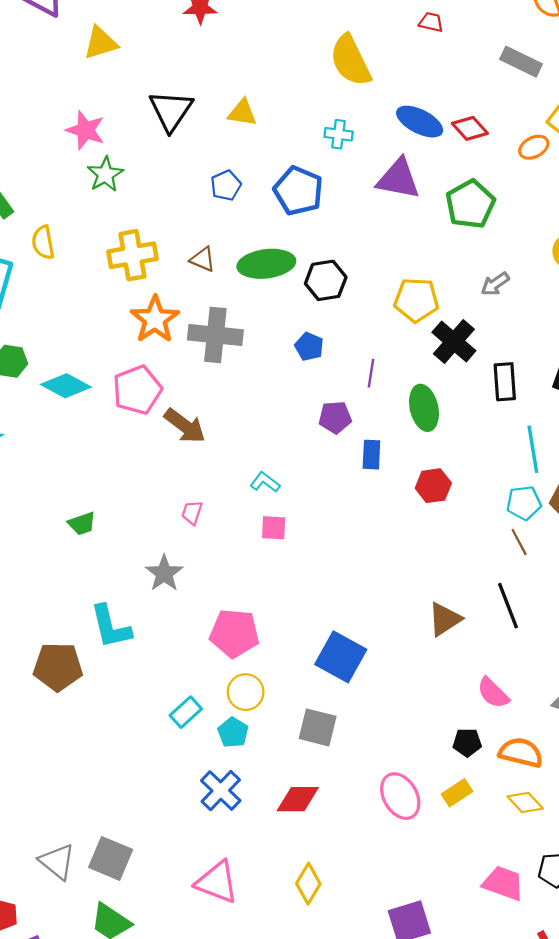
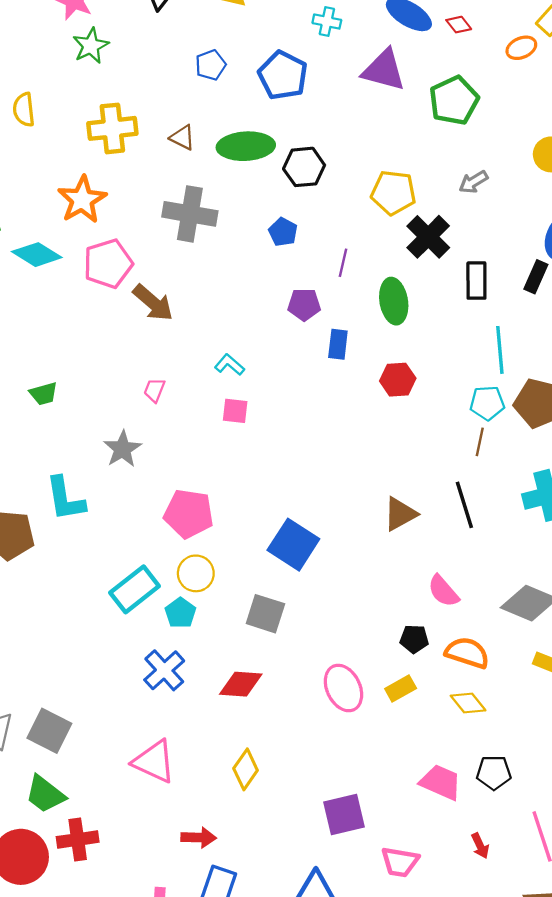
red diamond: (470, 128) -> (459, 25), size x0.7
orange star: (155, 319) -> (82, 200), moved
brown line: (519, 542) -> (480, 442), turned 36
cyan rectangle: (186, 712) -> (135, 589), size x1.5

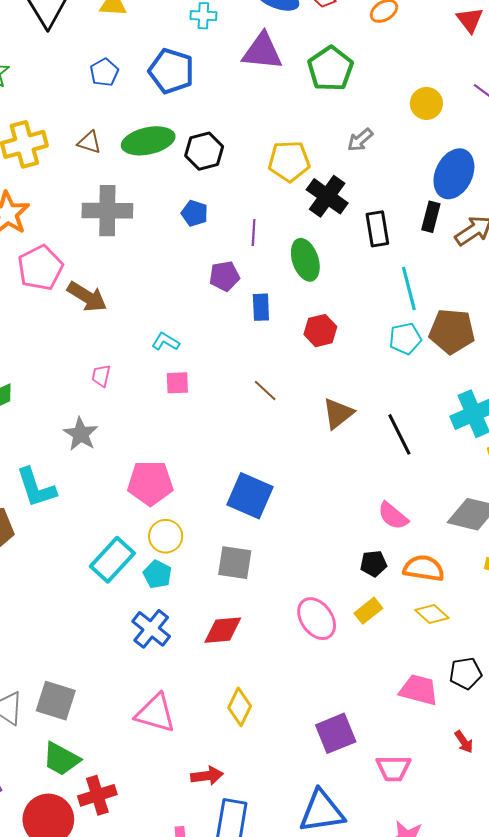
brown line: (480, 442) -> (265, 391), moved, turned -50
brown triangle: (400, 514) -> (338, 413), moved

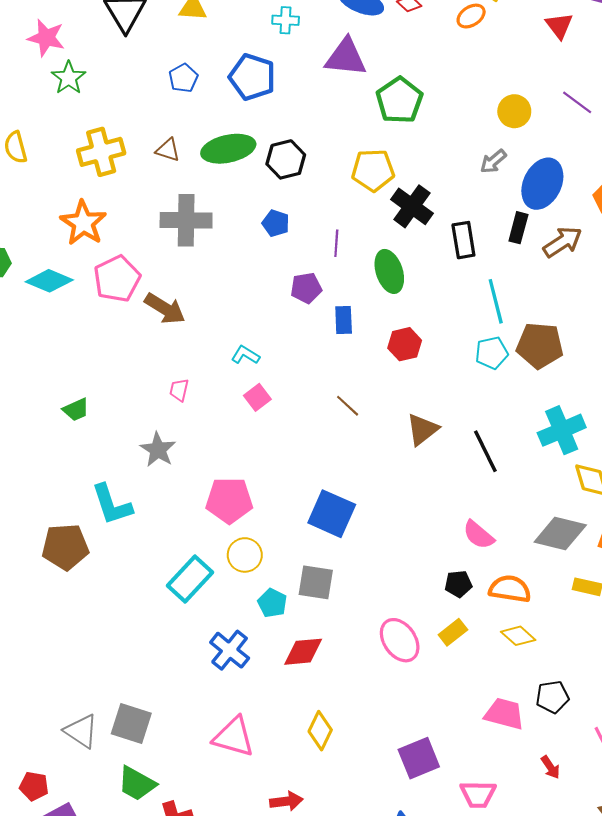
green pentagon: (330, 69) -> (399, 100), moved
gray arrow: (360, 140) -> (493, 161), moved
pink square: (177, 383) -> (257, 397), turned -35
cyan pentagon: (157, 574) -> (272, 603), moved

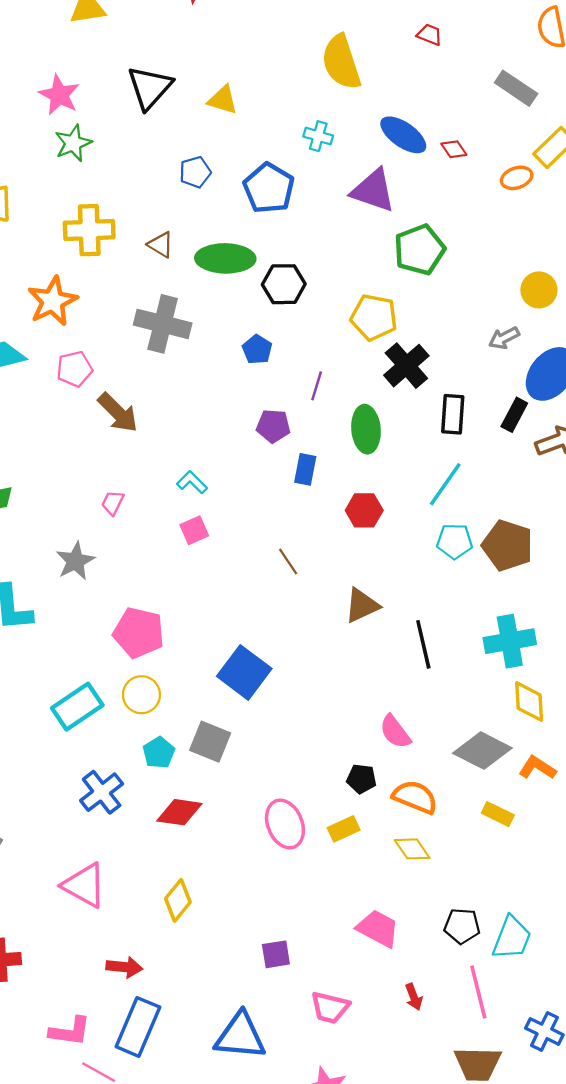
pink pentagon: (117, 279) -> (74, 369), size x0.7
cyan line: (496, 301) -> (445, 484), moved, turned 36
black pentagon: (552, 697) -> (462, 926), moved
purple square: (419, 758) -> (276, 954), size x0.7

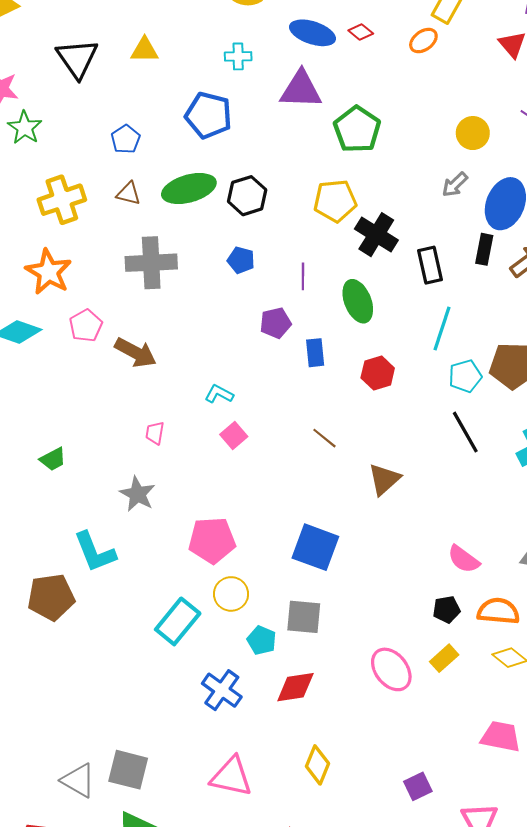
blue pentagon: (195, 172) -> (126, 139), moved
brown triangle: (362, 605) -> (384, 479), moved
black line: (423, 644) -> (465, 432), moved

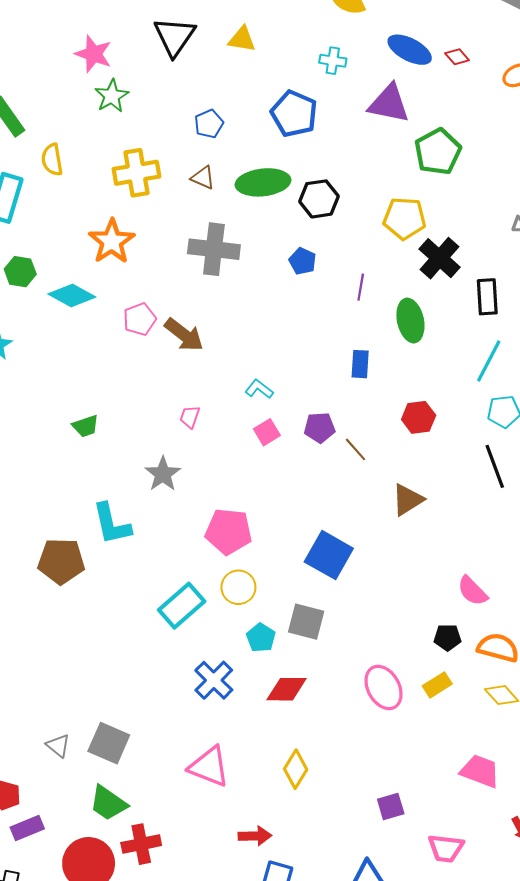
purple pentagon: (276, 323) -> (320, 428), moved
pink pentagon: (86, 326) -> (140, 319), moved
red hexagon: (378, 373) -> (419, 417), moved
gray triangle: (78, 780) -> (58, 746), size x0.7

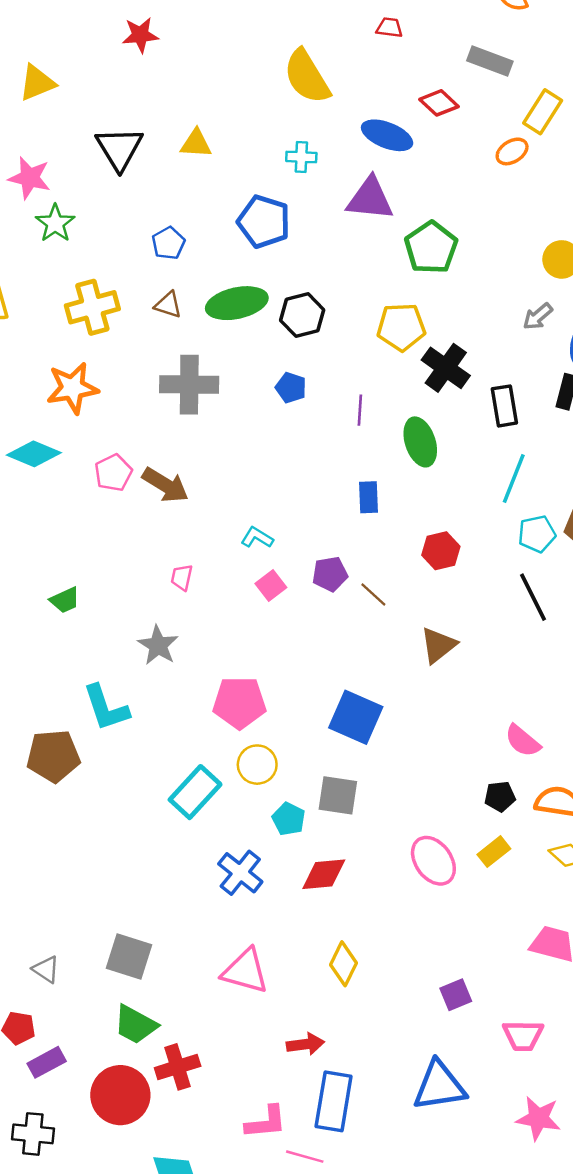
red diamond: (457, 57) -> (439, 103), moved, size x1.4
orange star: (112, 241) -> (72, 388), turned 30
gray triangle: (58, 746) -> (46, 969), moved

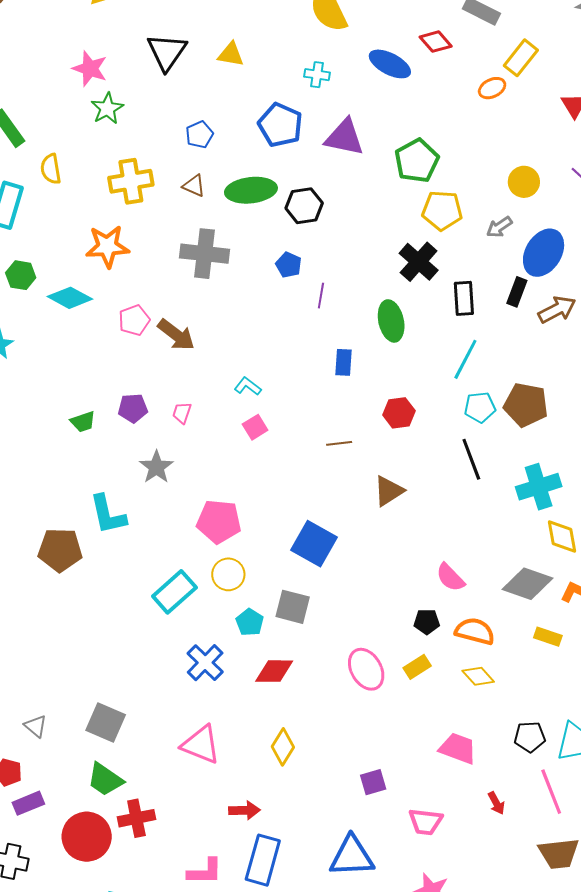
purple triangle: (370, 199) -> (345, 137), moved
yellow pentagon: (401, 327) -> (442, 211), moved
purple line: (360, 410) -> (321, 296), moved
purple pentagon: (330, 574) -> (133, 408), moved
brown line: (373, 595) -> (339, 443), turned -55

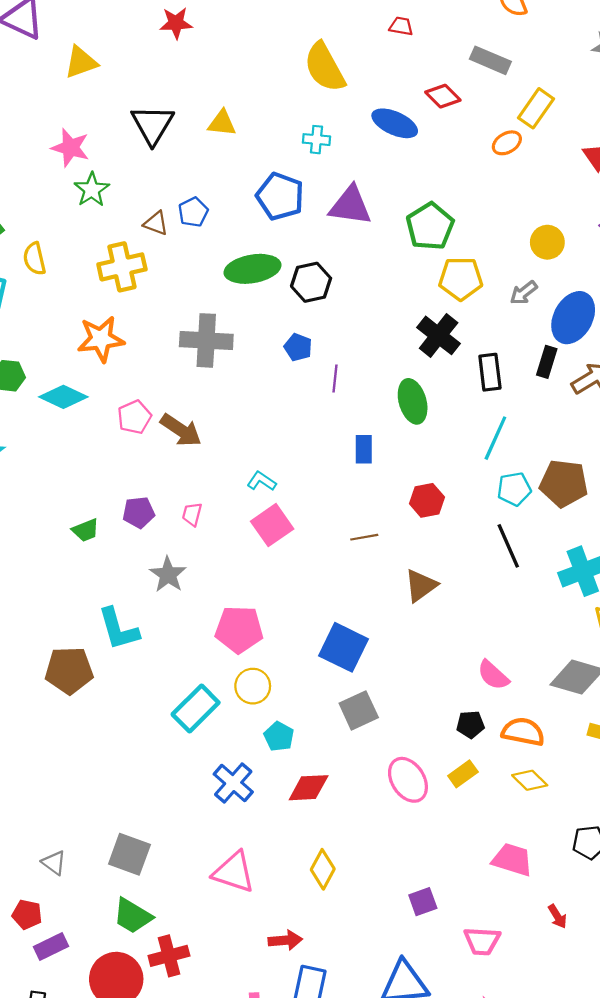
brown triangle: (194, 186) -> (156, 223), moved
pink square: (255, 427) -> (272, 525), size x1.5
gray square: (293, 607) -> (359, 710), moved, turned -36

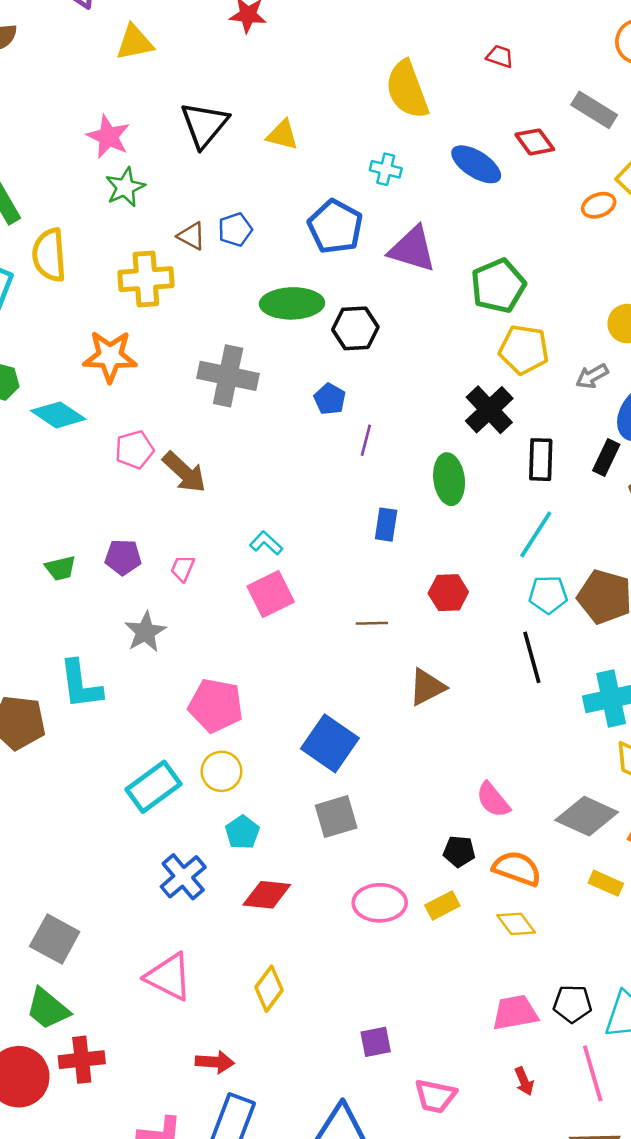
yellow semicircle: (34, 259) -> (49, 255), size x1.4
pink ellipse: (408, 780) -> (380, 903), turned -66
pink trapezoid: (512, 860) -> (515, 1013), moved, turned -36

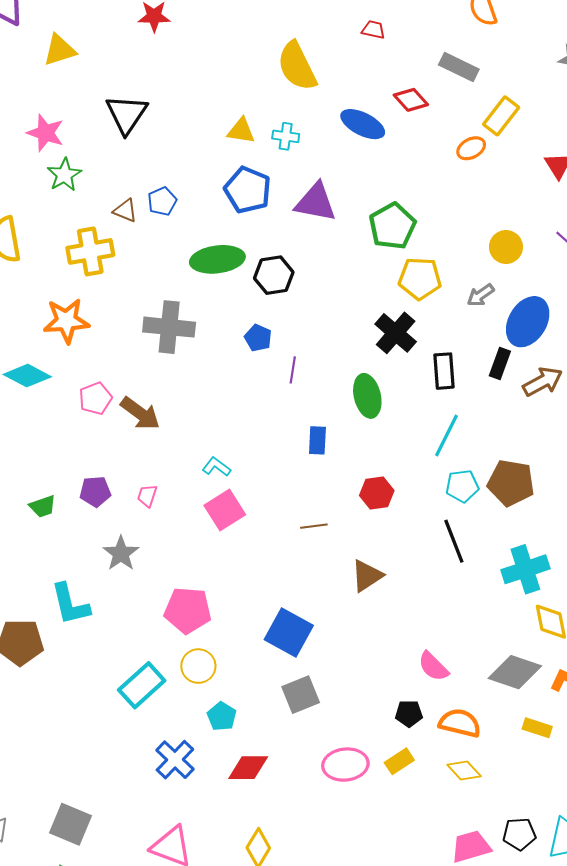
yellow triangle: (282, 135) -> (241, 131), moved

